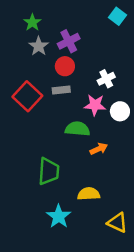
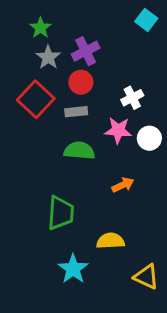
red square: (27, 96) -> (36, 99), moved
green semicircle: (77, 129) -> (79, 151), moved

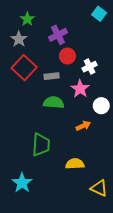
gray star: (48, 57) -> (19, 39), moved
red circle: (81, 82) -> (67, 56), moved
pink star: (118, 130) -> (80, 89), turned 30
white circle: (149, 138) -> (101, 106), moved
cyan star: (73, 269) -> (22, 183), moved

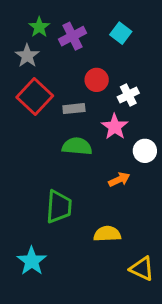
cyan square: (99, 14) -> (121, 33), moved
purple cross: (58, 35) -> (72, 36), moved

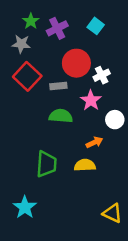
gray star: (27, 56) -> (21, 44), turned -30
red circle: (97, 80) -> (76, 63), size x1.5
yellow semicircle: (107, 234) -> (85, 165), moved

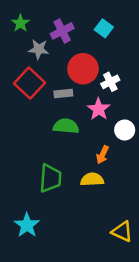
green star: (31, 21) -> (20, 23), moved
gray star: (21, 44) -> (39, 49), moved
orange arrow: (94, 142) -> (103, 155), turned 140

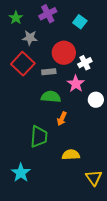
purple cross: (62, 31) -> (48, 14), moved
orange arrow: (103, 155) -> (62, 119), moved
yellow semicircle: (92, 180) -> (71, 155), moved
yellow triangle: (122, 232) -> (94, 178), turned 30

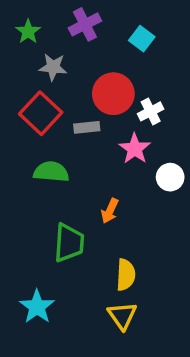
green semicircle: (51, 97) -> (51, 172), moved
yellow semicircle: (71, 155) -> (126, 275), turned 96
yellow triangle: (94, 178) -> (122, 316), moved

